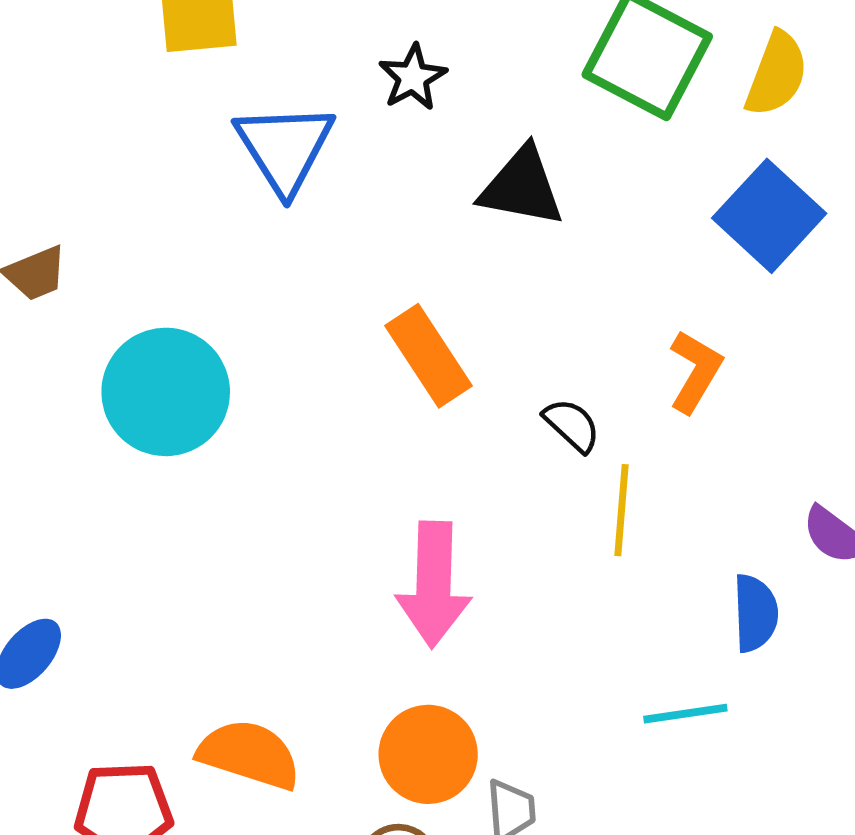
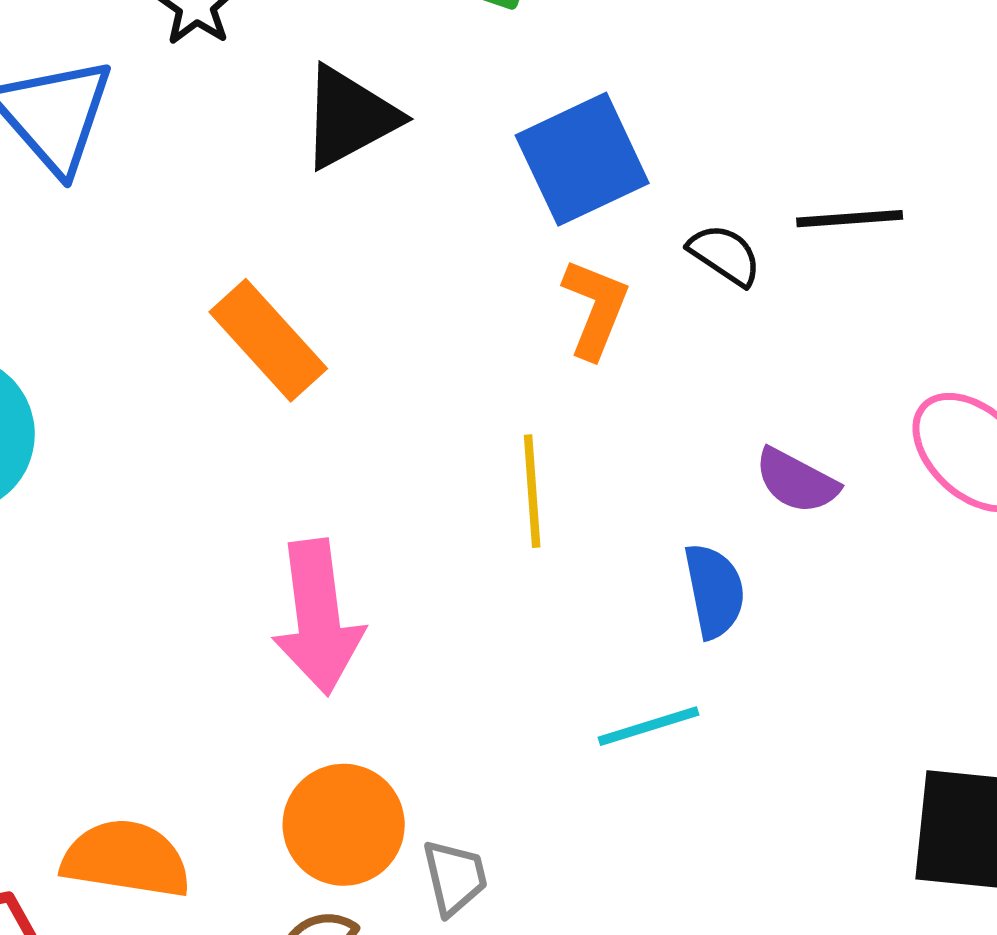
black triangle: (522, 187) -> (349, 117), turned -30
blue square: (769, 216) -> (582, 159), moved, turned 31
black semicircle: (572, 425) -> (725, 255), moved

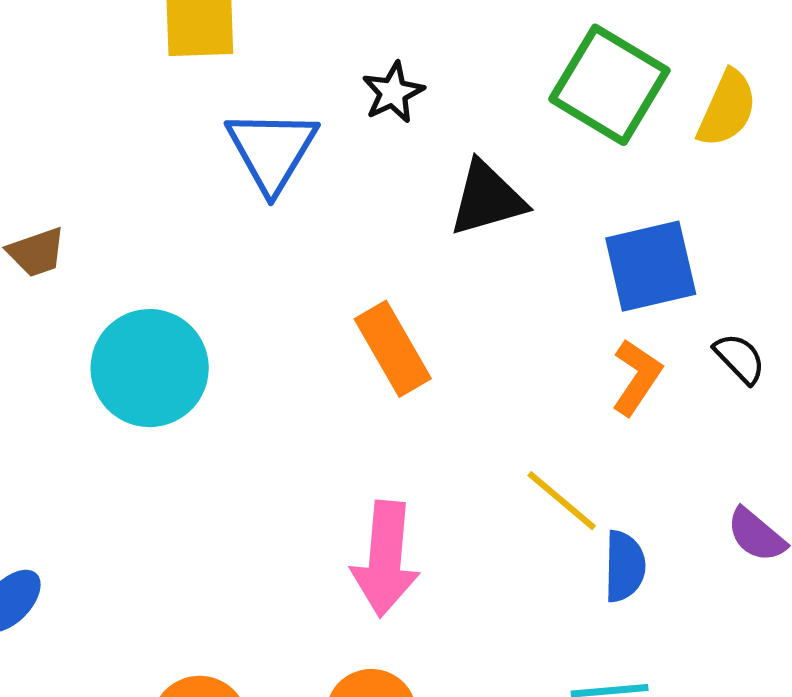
yellow line: (532, 491) -> (562, 501), turned -58
blue semicircle: (714, 591) -> (624, 566), moved

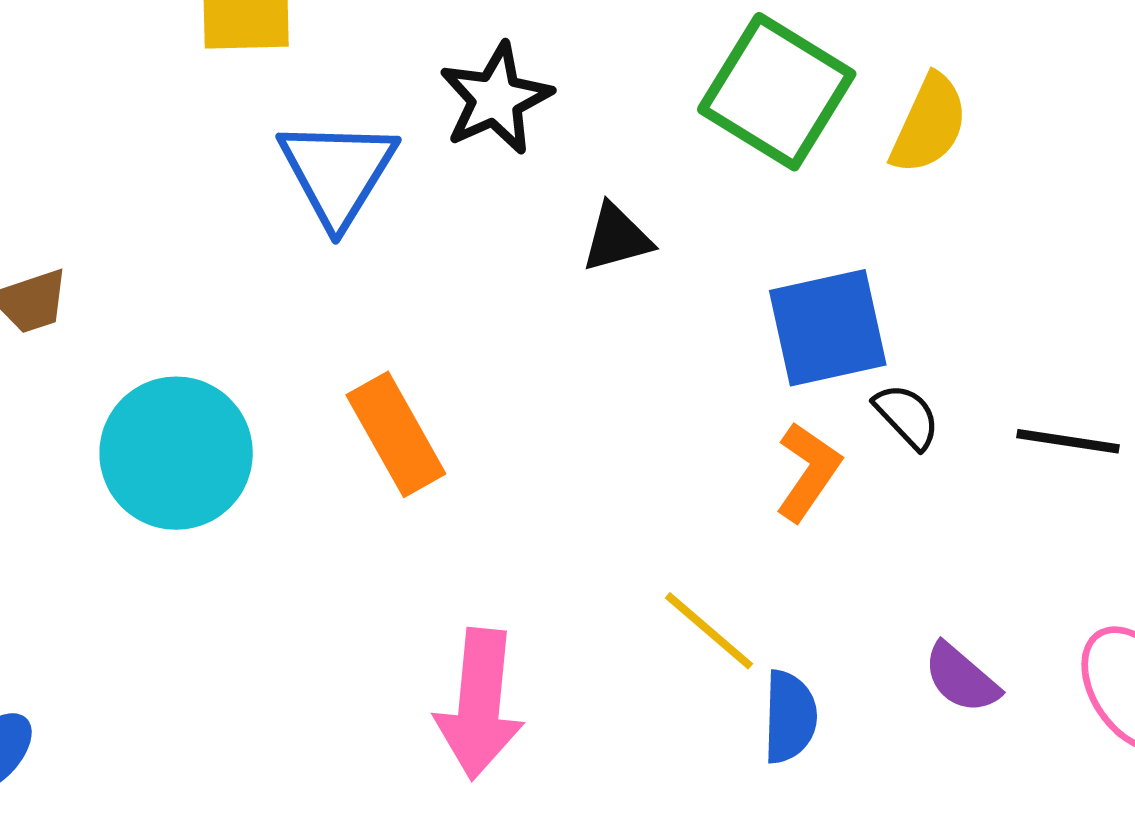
black star: (393, 92) -> (496, 99), size x1.4
black triangle: (487, 199) -> (617, 238), size x0.7
orange rectangle: (393, 349) -> (396, 434), moved
black semicircle: (740, 358) -> (907, 416), moved

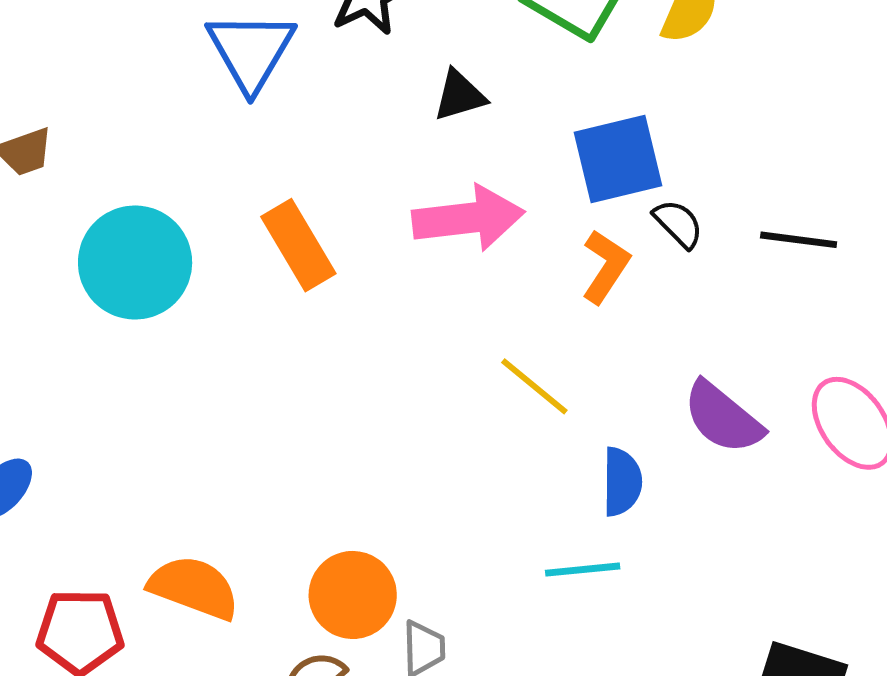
purple semicircle: (961, 678) -> (723, 418), size x1.4
pink arrow: (479, 704) -> (468, 218), moved, turned -101
blue semicircle: (790, 717) -> (622, 482), moved

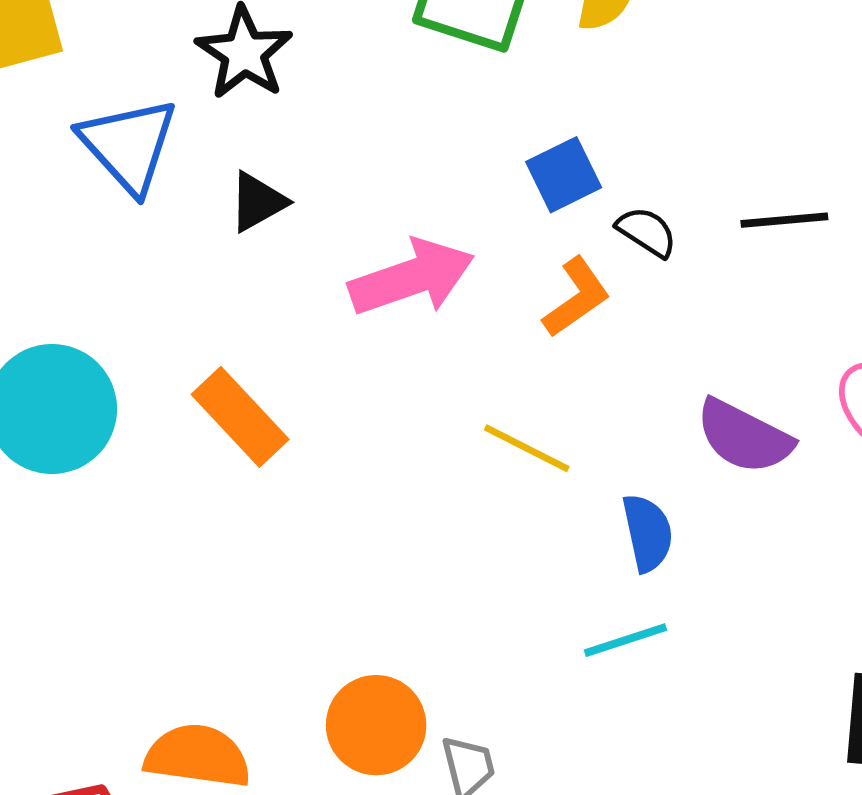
black triangle: (460, 95) -> (258, 202), moved
blue square: (618, 159) -> (564, 175), size x0.7
orange rectangle: (298, 245) -> (240, 417), moved
orange L-shape: (606, 266) -> (576, 297), turned 34

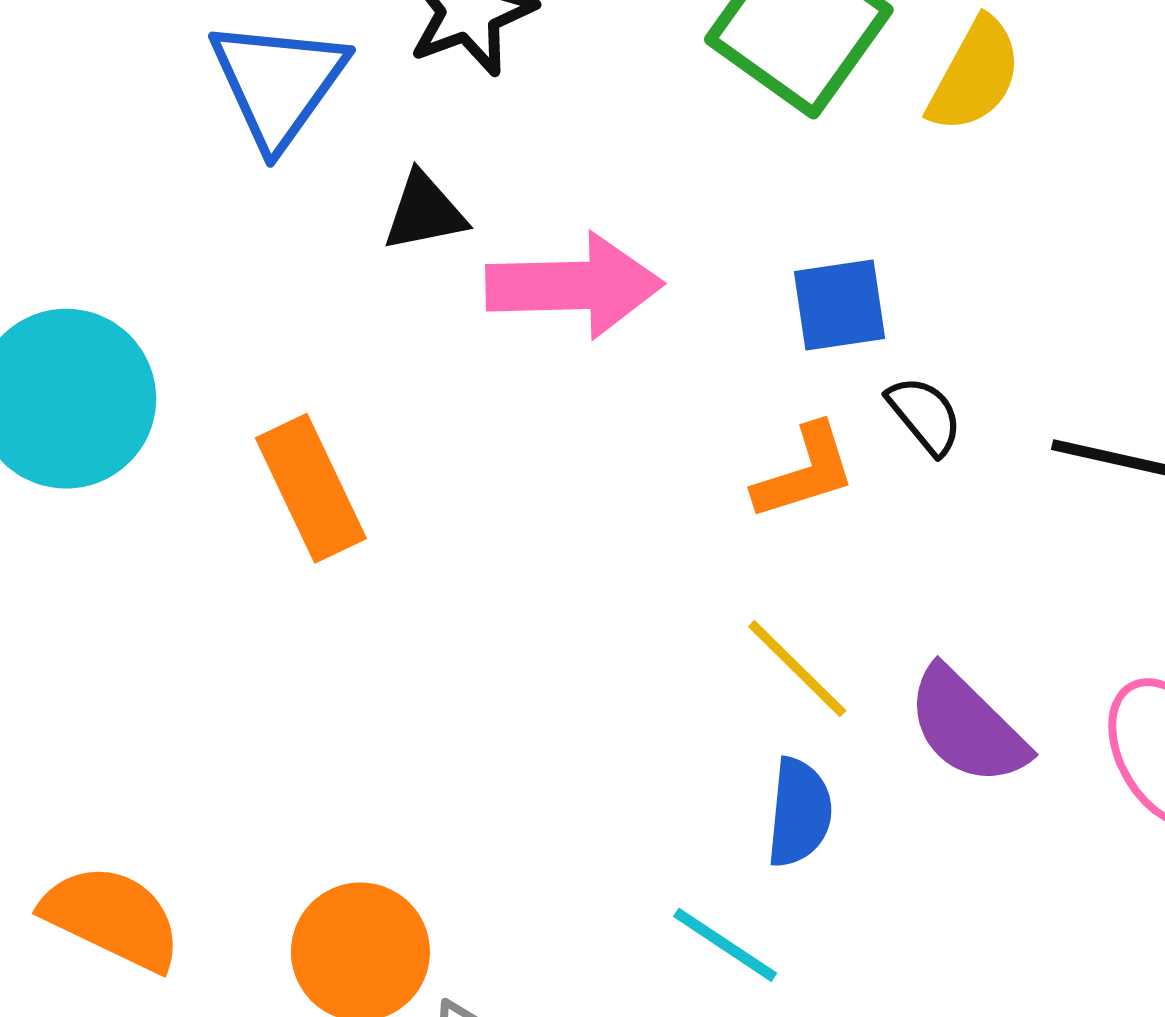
pink arrow: (412, 278) -> (574, 286), moved
yellow line: (527, 448) -> (797, 669), moved
cyan line: (626, 640) -> (725, 945), turned 34

